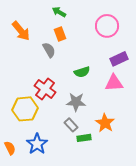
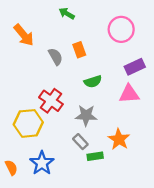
orange rectangle: (60, 34) -> (79, 50), moved

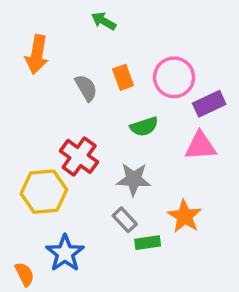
pink circle: (121, 29) -> (174, 77), moved
orange arrow: (24, 35) -> (37, 54), turned 50
orange semicircle: (11, 168) -> (25, 274), moved

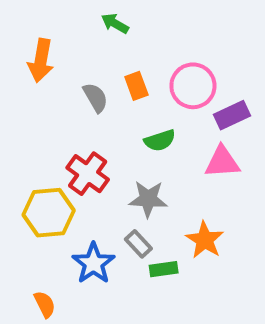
blue star: (65, 253) -> (93, 263), moved
orange semicircle: (25, 274) -> (45, 304), moved

